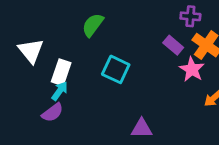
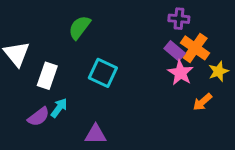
purple rectangle: (173, 45) -> (175, 51), moved
cyan arrow: (60, 91) -> (59, 108), moved
purple triangle: (142, 128) -> (96, 134), moved

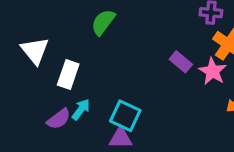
purple rectangle: (175, 51) -> (181, 62), moved
cyan square: (103, 73) -> (125, 116), moved

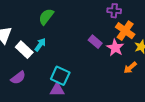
white rectangle: (68, 74) -> (24, 50), turned -66
cyan arrow: (81, 109) -> (40, 45), moved

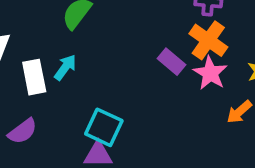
orange cross: (125, 31) -> (208, 40), moved
white rectangle: (24, 50) -> (34, 77), turned 36

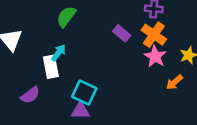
purple rectangle: (172, 62) -> (122, 33), moved
white rectangle: (34, 77) -> (51, 67), moved

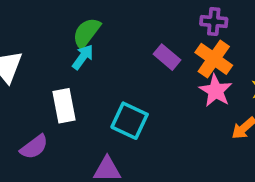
cyan arrow: (59, 53) -> (83, 57), moved
cyan square: (84, 93) -> (130, 121), moved

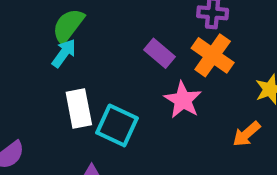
pink star: (216, 91) -> (183, 100), moved
white rectangle: (64, 106) -> (79, 108), moved

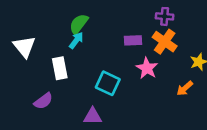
purple rectangle: (159, 53) -> (133, 40), turned -42
white rectangle: (79, 108) -> (60, 68), moved

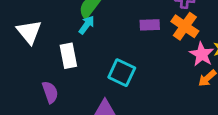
pink star: (147, 68) -> (202, 54), moved
purple semicircle: (43, 101) -> (50, 92), turned -72

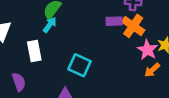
purple rectangle: (150, 25) -> (114, 21), moved

